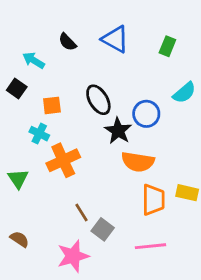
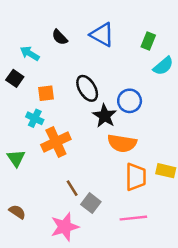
cyan semicircle: (184, 93) -> (163, 66), moved

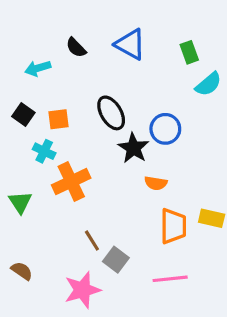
green rectangle: (148, 41) -> (189, 52), turned -42
cyan arrow: (30, 53) -> (38, 68), turned -48
black square: (15, 78) -> (23, 115), moved
orange semicircle: (122, 143) -> (156, 183), size x0.6

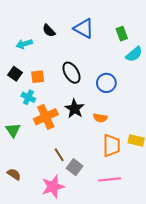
black star: (133, 148) -> (75, 109), moved

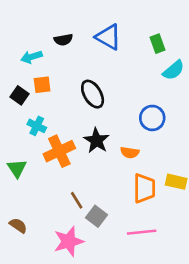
black semicircle: (49, 31) -> (63, 40), turned -56
orange square: (38, 77) -> (42, 85), moved
blue circle: (106, 83) -> (152, 118), moved

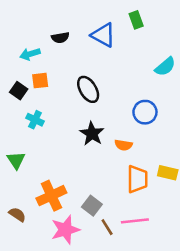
green rectangle: (158, 44) -> (136, 20), moved
orange cross: (59, 151) -> (51, 196), moved
brown line: (77, 200) -> (107, 227), moved

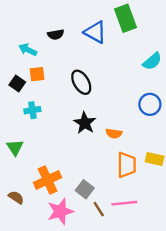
green rectangle: (136, 20) -> (125, 18), size x1.6
cyan arrow: (30, 54) -> (28, 50), turned 42
blue circle: (145, 112) -> (150, 104), moved
cyan cross: (35, 120) -> (32, 110), turned -35

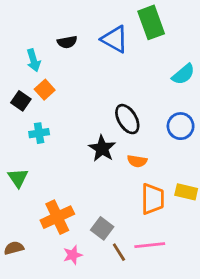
cyan arrow: (28, 50) -> (33, 60), turned -132
orange square: (37, 74) -> (45, 90), turned -35
black ellipse: (81, 82) -> (127, 119), moved
brown semicircle: (16, 197) -> (14, 248), moved, turned -49
pink star: (60, 211) -> (73, 255), size x0.6

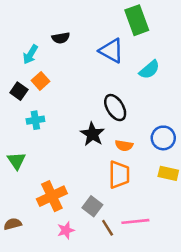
blue triangle: (115, 39) -> (111, 51), moved
cyan arrow: (33, 60) -> (30, 54), turned 48
cyan semicircle: (183, 74) -> (149, 70), moved
blue circle: (181, 126) -> (163, 138), moved
orange trapezoid: (153, 199) -> (119, 175), moved

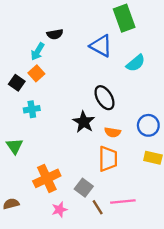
cyan arrow: (30, 54) -> (38, 52), moved

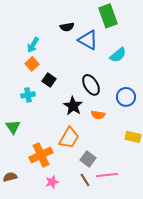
black semicircle: (55, 34) -> (67, 27), moved
black square: (17, 83) -> (49, 80), moved
blue circle: (148, 125) -> (126, 97), moved
orange trapezoid: (108, 159) -> (69, 138), moved, turned 30
gray square: (84, 188) -> (88, 159), moved

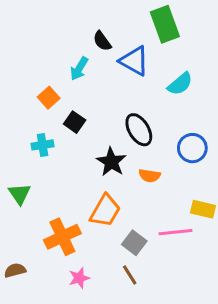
black semicircle: (67, 27) -> (102, 41), turned 64
cyan arrow: (33, 45) -> (79, 69), moved
pink line: (107, 175) -> (175, 232), moved

